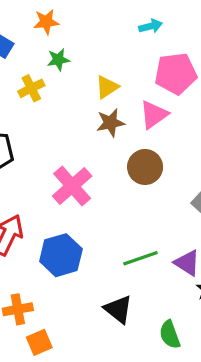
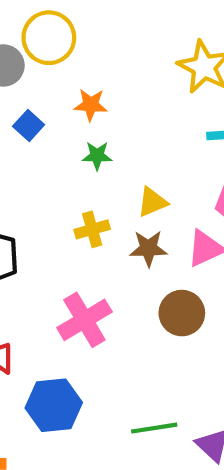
yellow cross: (31, 88) -> (92, 229), moved

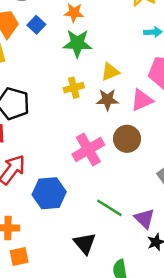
green star: (97, 156) -> (77, 43), size x1.6
pink cross: (84, 320) -> (88, 149), moved
green line: (154, 428) -> (109, 208), turned 40

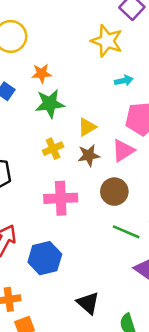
pink cross: (88, 149) -> (61, 198), moved, turned 36
green line: (109, 208) -> (126, 232), moved

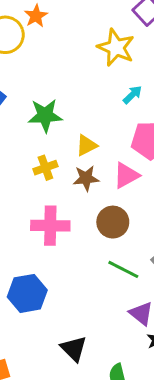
orange star: (42, 73) -> (36, 16), moved, turned -30
cyan arrow: (124, 81) -> (132, 95), turned -36

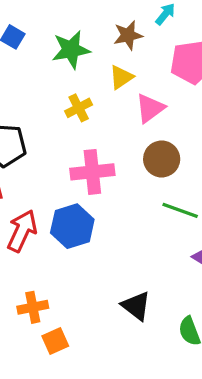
pink triangle: (126, 175) -> (150, 108), moved
brown star: (86, 178) -> (128, 35), moved
blue hexagon: (27, 293) -> (72, 226), moved

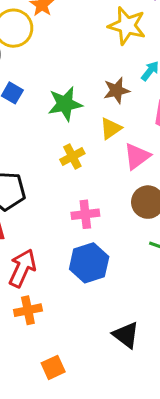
pink cross: (92, 172) -> (85, 214), size x0.7
blue hexagon: (72, 226) -> (89, 263), moved
orange cross: (33, 307) -> (28, 310), moved

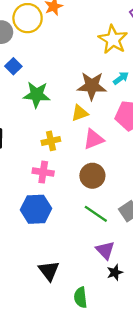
brown star: (116, 91) -> (92, 86), size x1.4
green star: (65, 104) -> (37, 95), moved
yellow cross: (72, 156) -> (51, 141), moved

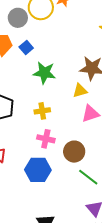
yellow cross: (51, 141) -> (42, 111), moved
brown circle: (92, 176) -> (74, 152), moved

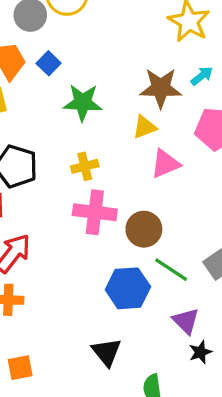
pink cross: (46, 139) -> (95, 212), size x1.4
blue hexagon: (38, 170) -> (128, 288), moved

